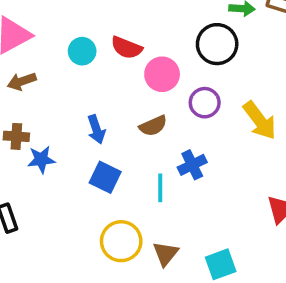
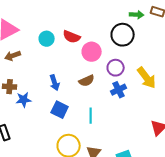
blue cross: (192, 165) -> (119, 90), moved

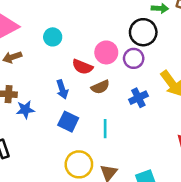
red semicircle: (72, 37) -> (82, 67), moved
purple circle: (116, 68) -> (134, 58), moved

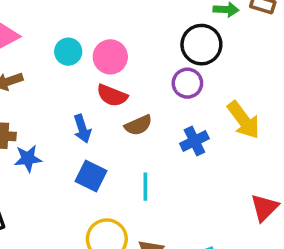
pink circle: (106, 52) -> (110, 57), moved

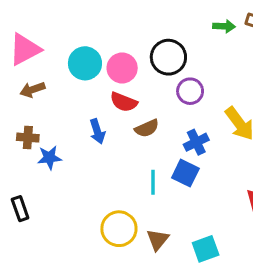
black circle: (201, 45) -> (168, 57), moved
cyan circle: (68, 52) -> (85, 63), size x1.4
blue square: (91, 176) -> (185, 173), moved

